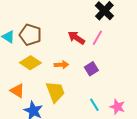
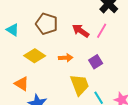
brown pentagon: (30, 35) -> (47, 24), moved
yellow trapezoid: (55, 92) -> (80, 85), moved

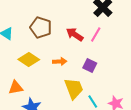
purple square: (96, 62) -> (90, 65), turned -32
orange triangle: (22, 84) -> (16, 87), turned -42

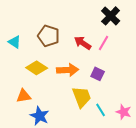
orange arrow: (60, 61) -> (68, 70), size x1.5

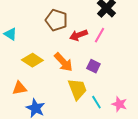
brown pentagon: (49, 36) -> (56, 20), moved
red arrow: (83, 43) -> (78, 35), turned -54
orange arrow: (68, 70) -> (63, 62), turned 50

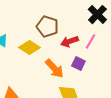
yellow diamond: (32, 60) -> (29, 48), moved
purple square: (93, 66) -> (78, 64), moved

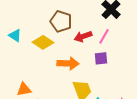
purple square: (78, 64) -> (101, 58), moved, turned -32
orange arrow: (54, 69) -> (68, 63), turned -45

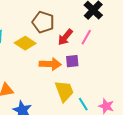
red arrow: (83, 36) -> (65, 37), turned -30
purple square: (101, 58) -> (72, 61), moved

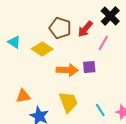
red arrow: (65, 37) -> (85, 29), moved
yellow trapezoid: (64, 91) -> (68, 102), moved

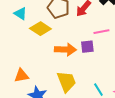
cyan triangle: (14, 42) -> (20, 14), moved
pink line: (103, 43) -> (101, 32), moved, turned 49

